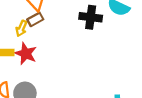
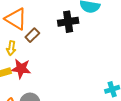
brown rectangle: (35, 19) -> (32, 35), moved

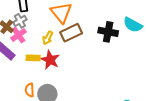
brown rectangle: (32, 35) -> (71, 33), size x1.5

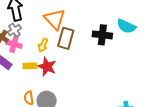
brown rectangle: (71, 33) -> (66, 38), turned -45
pink cross: (19, 35) -> (14, 44), turned -35

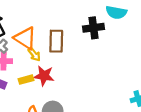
orange triangle: (55, 19) -> (25, 38), moved
yellow arrow: (43, 45) -> (34, 54), turned -48

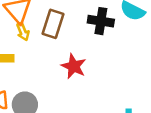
red star: (44, 76) -> (74, 66), moved

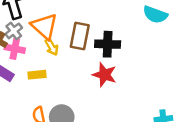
black cross: (101, 21) -> (108, 44), moved

